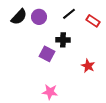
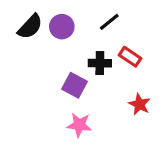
red rectangle: (93, 21) -> (130, 57), moved
pink star: (50, 92) -> (79, 125), moved

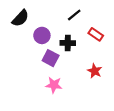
purple circle: (62, 27) -> (42, 35), moved
red rectangle: (130, 57) -> (96, 34), moved

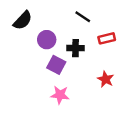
black line: (74, 15) -> (83, 17), turned 72
red rectangle: (96, 34) -> (107, 38), turned -48

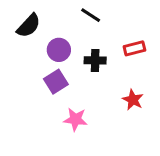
black line: (83, 17) -> (91, 15), moved
purple square: (56, 65) -> (56, 82), moved, turned 30

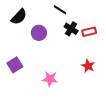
black cross: (95, 60) -> (71, 29), moved, turned 32
purple square: (56, 82) -> (15, 65), moved

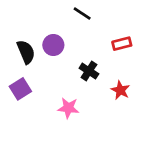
black semicircle: (19, 17) -> (26, 52), moved, turned -66
black cross: (71, 29) -> (89, 71), moved

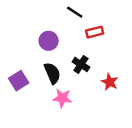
red rectangle: (122, 44) -> (95, 32), moved
black semicircle: (26, 52) -> (52, 73), moved

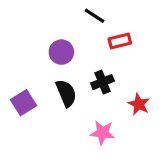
black cross: (81, 64) -> (102, 82), turned 35
pink star: (62, 98) -> (102, 133), moved

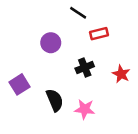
black semicircle: (66, 93) -> (55, 100), moved
red star: (139, 104) -> (121, 74), moved

